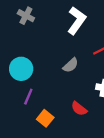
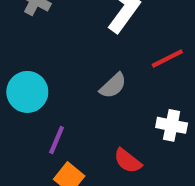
purple line: (28, 97) -> (57, 140), moved

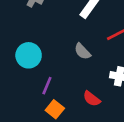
gray semicircle: (113, 86) -> (82, 51), turned 90

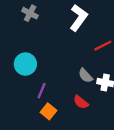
gray semicircle: (82, 51) -> (86, 76), moved

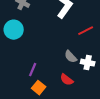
cyan circle: (25, 64) -> (14, 30), moved

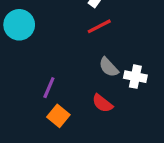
red line: (86, 31) -> (99, 26), moved

